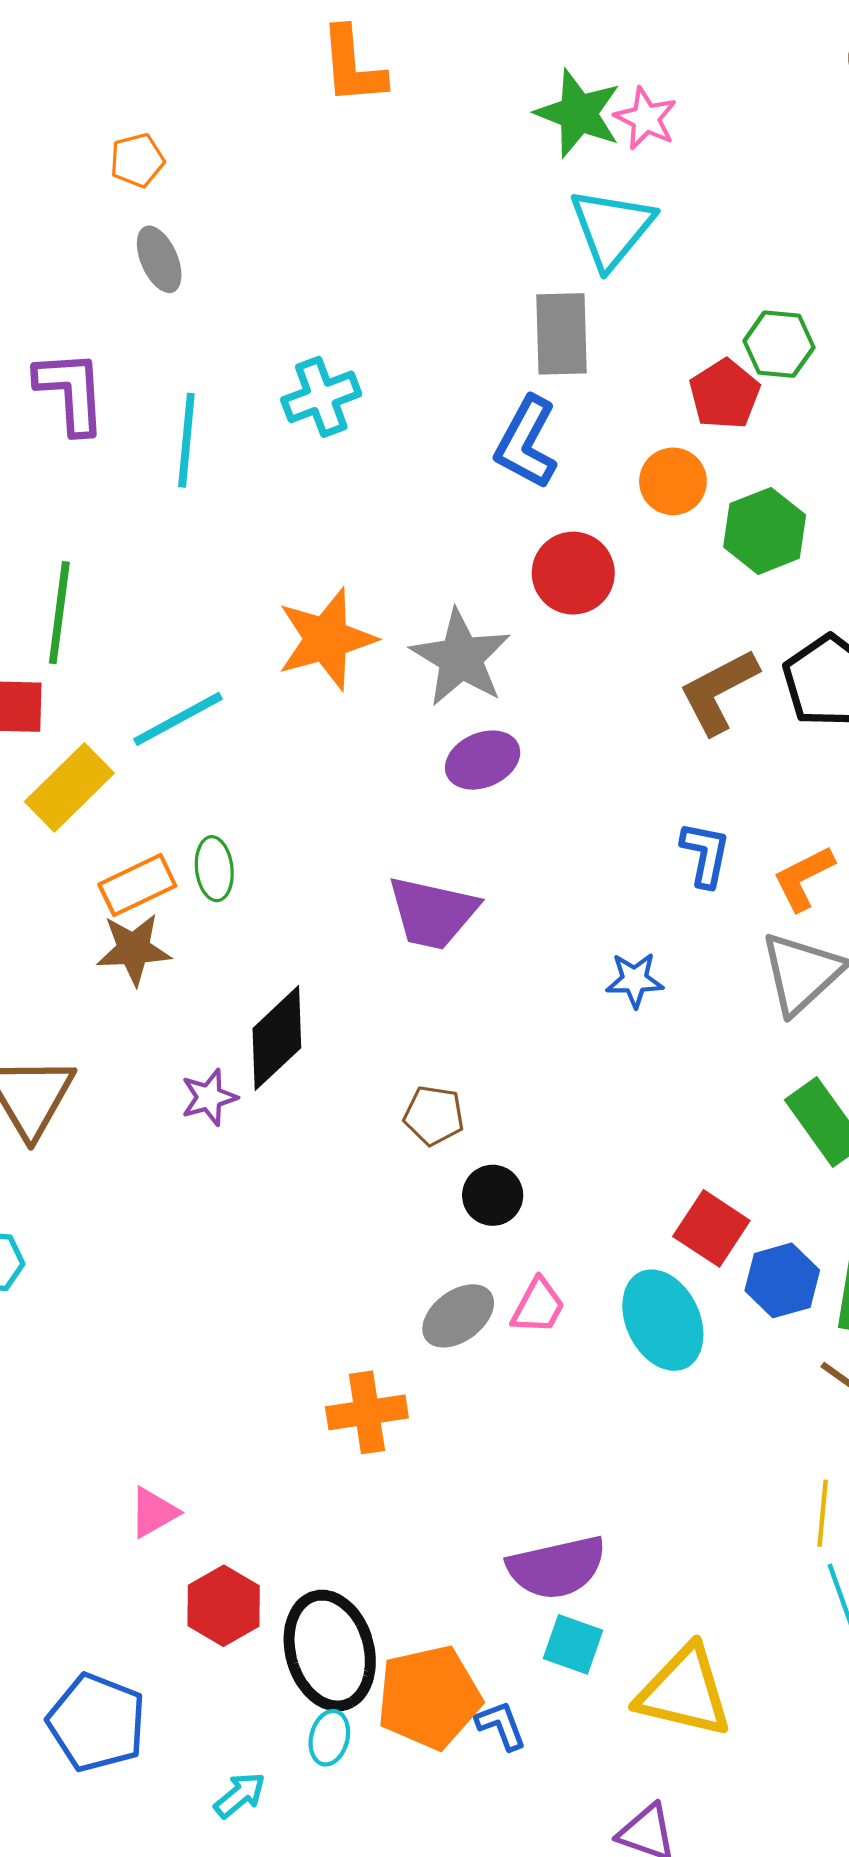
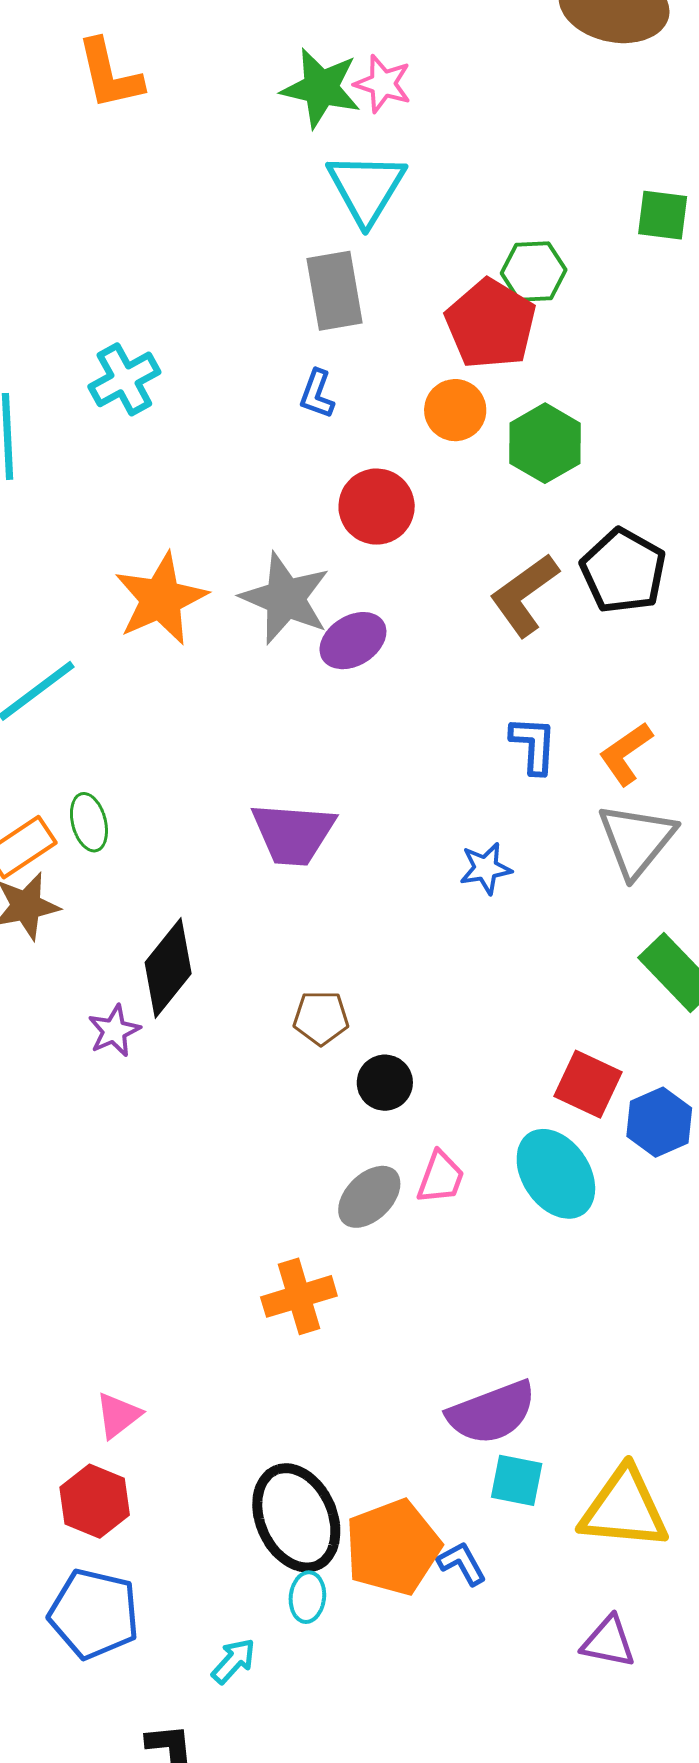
red pentagon: (725, 394) -> (491, 324), size x1.4
blue L-shape: (526, 443) -> (317, 394), size x0.6
purple ellipse: (483, 760) -> (353, 641), moved
red hexagon: (224, 1606) -> (95, 1501), moved

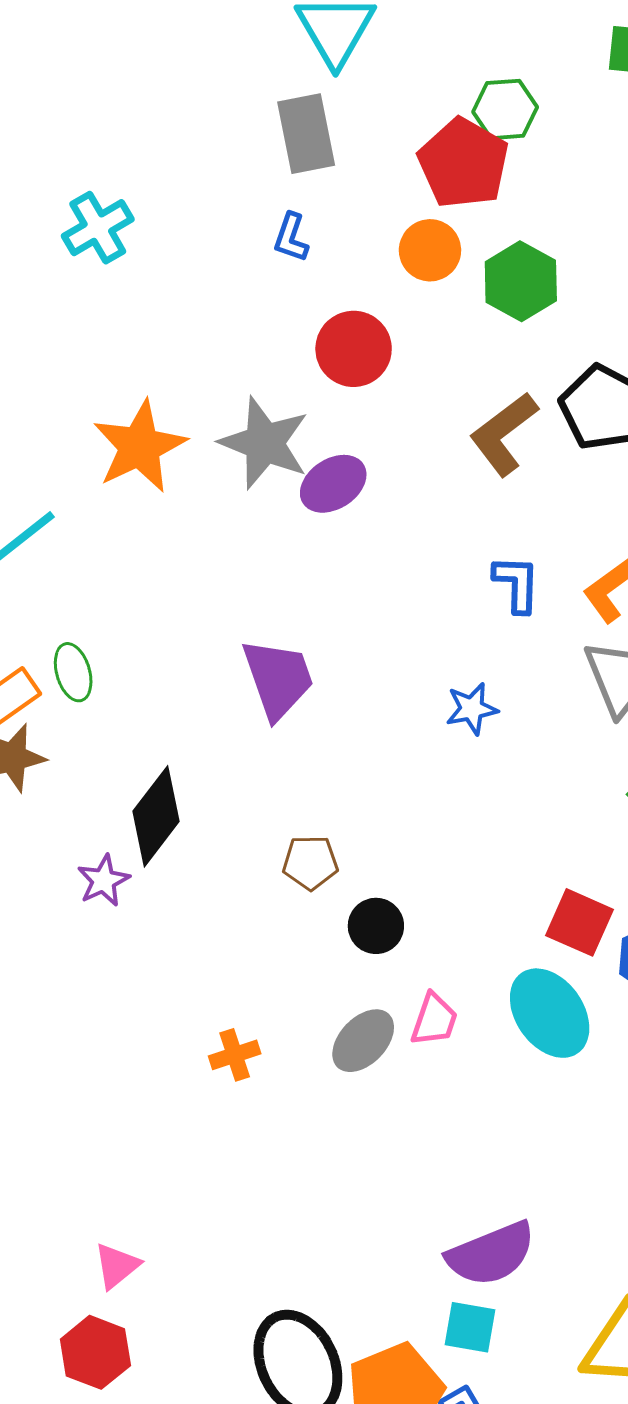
purple trapezoid: (293, 834) -> (278, 679), turned -112
orange cross: (299, 1296) -> (235, 1055), moved, size x0.7
cyan square: (517, 1480) -> (470, 1327), moved

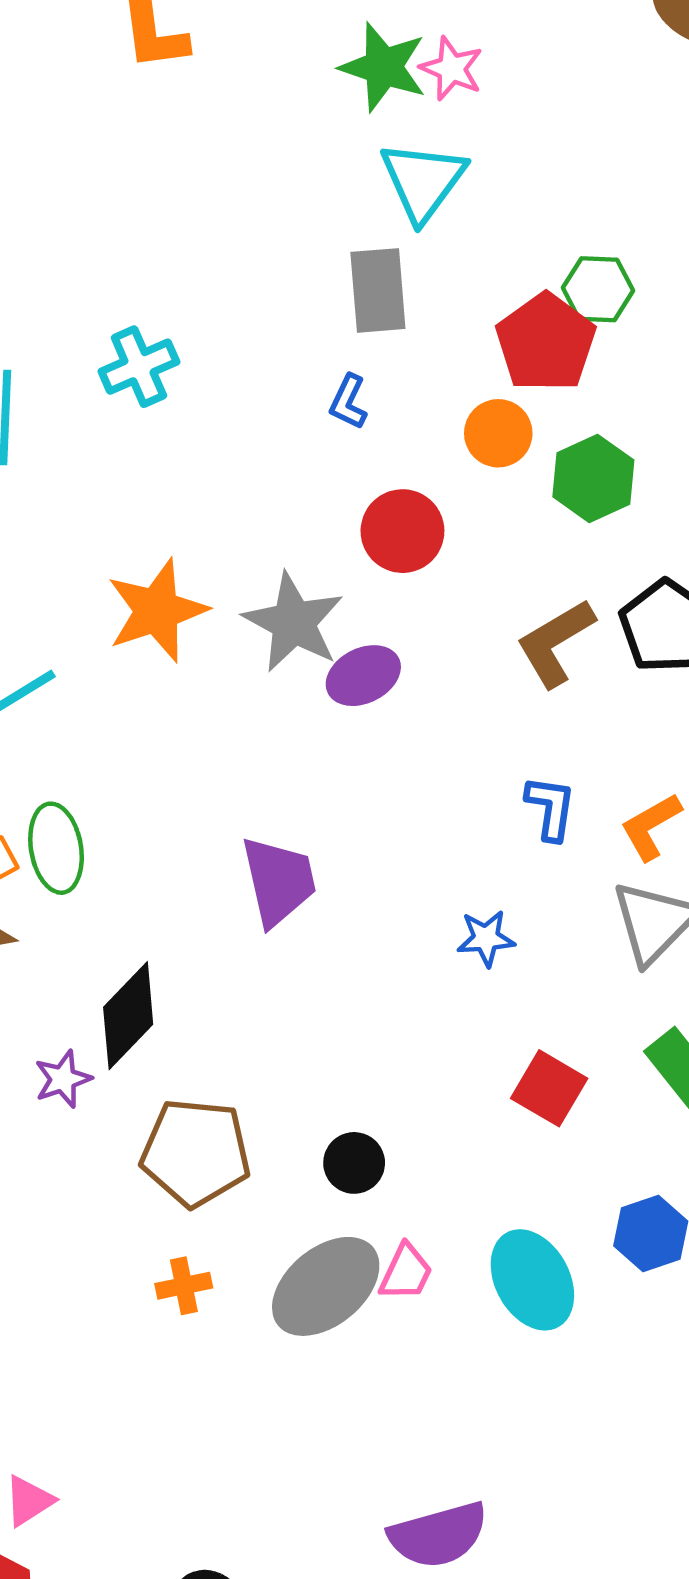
green ellipse: (73, 672) -> (56, 848), size x1.4
brown pentagon: (310, 862) -> (196, 1153), moved, size x1.8
red square: (580, 922) -> (549, 1088), moved
gray ellipse: (363, 1041) -> (326, 1286), size x1.5

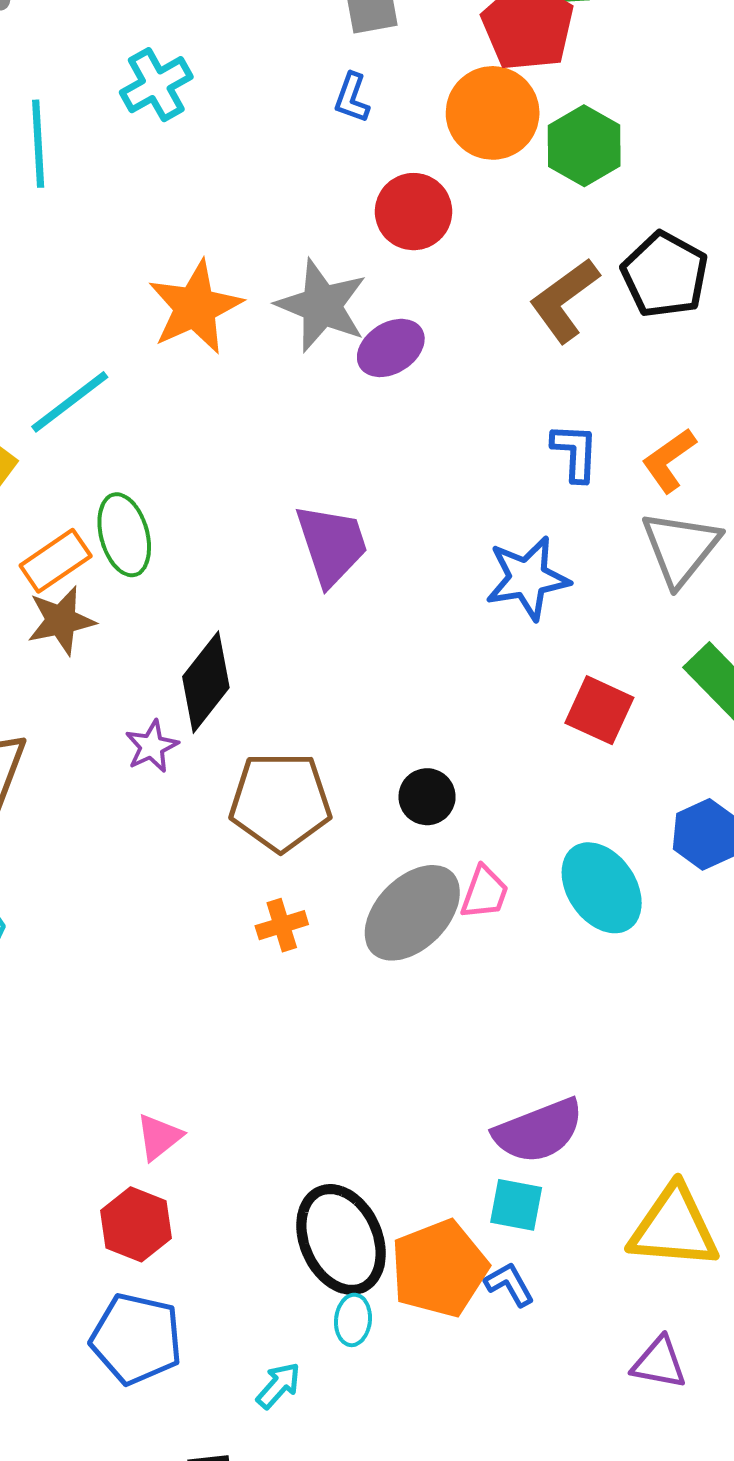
orange circle: (498, 433) -> (493, 113), size x1.5
blue star: (486, 938) -> (528, 578), size x1.6

